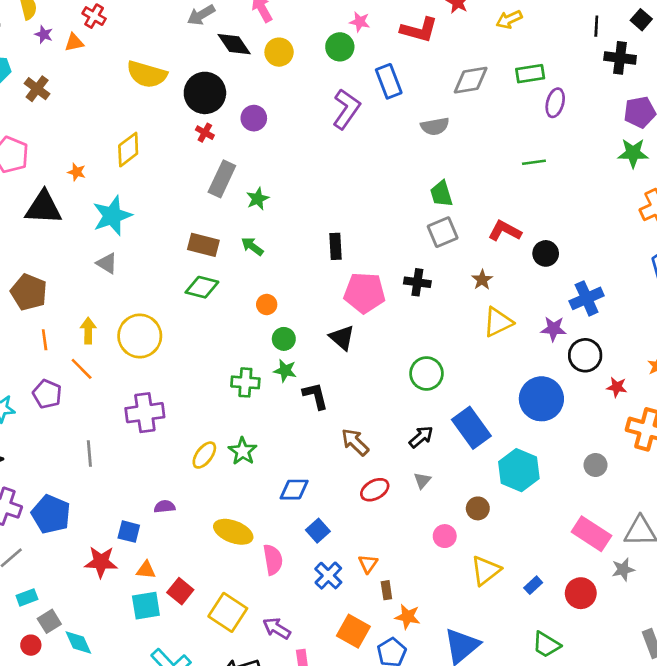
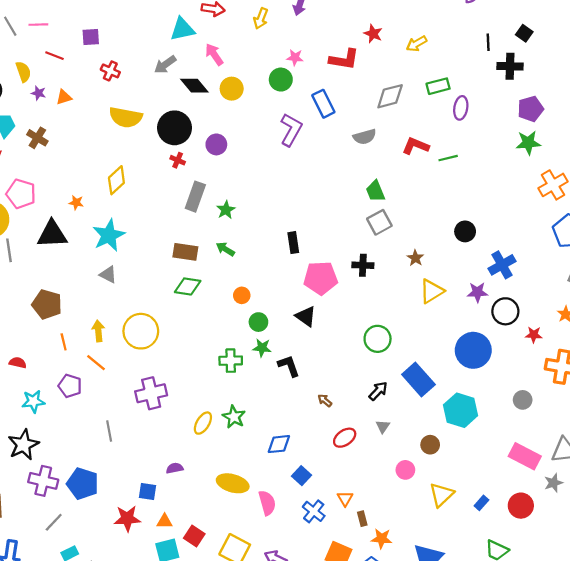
red cross: (94, 16) -> (110, 71), moved
red L-shape: (505, 231) -> (416, 146), moved
brown arrow: (355, 442) -> (325, 400), size x0.6

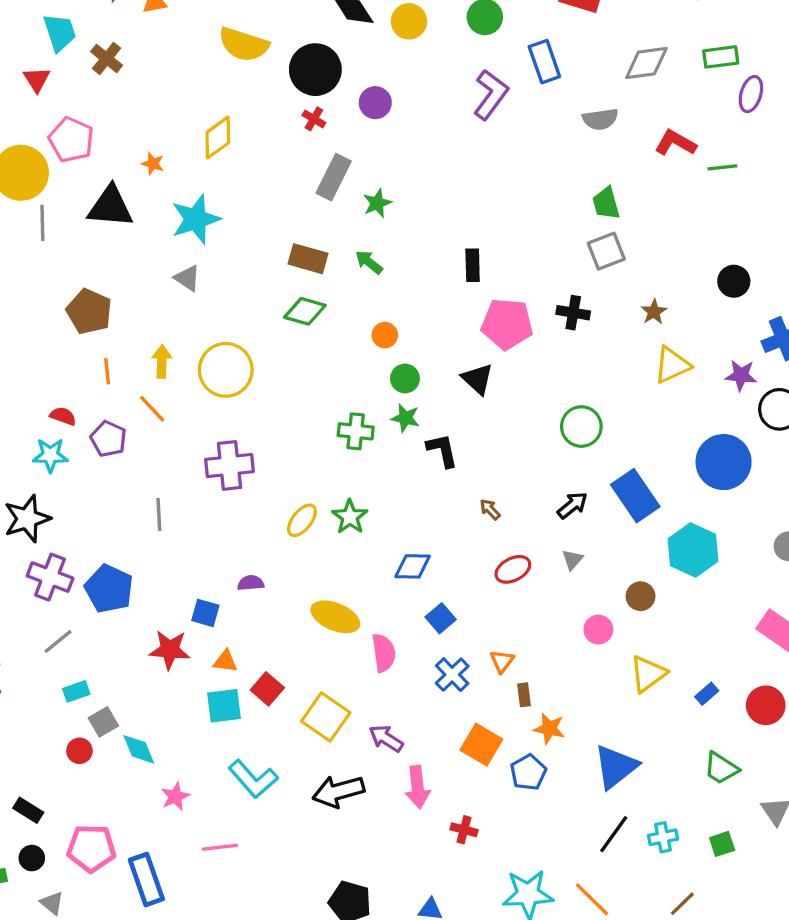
red semicircle: (18, 363) -> (63, 416), moved

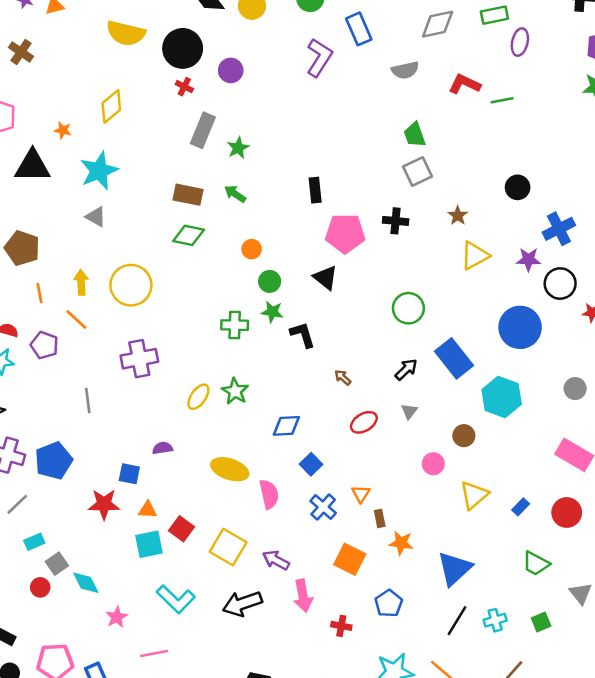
blue pentagon: (109, 589) -> (54, 461), turned 30
blue pentagon: (528, 772) -> (389, 603), moved

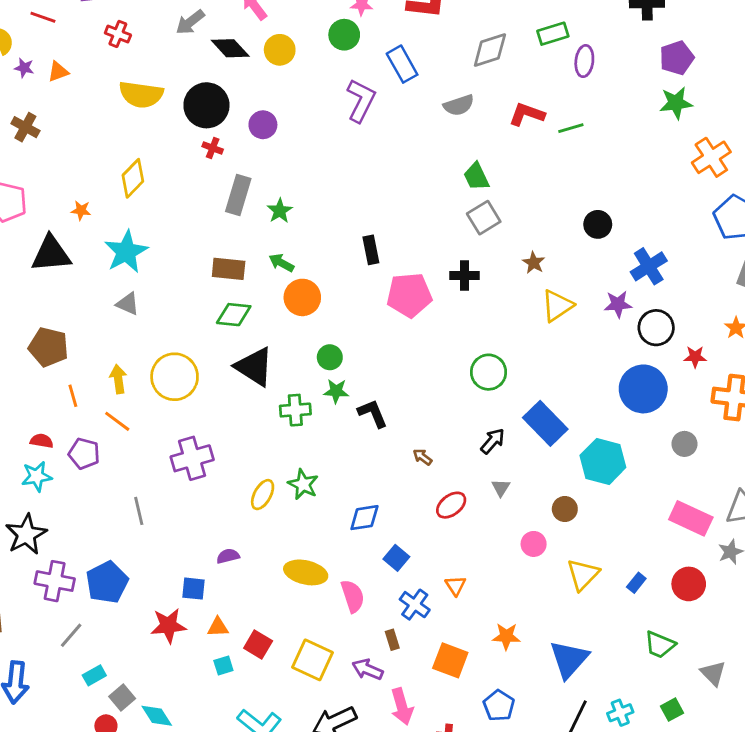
orange circle: (252, 249) -> (302, 297), moved, size x1.6
black triangle: (325, 278) -> (254, 367), moved, size x1.4
blue circle: (520, 327) -> (643, 389), moved
brown rectangle: (380, 518) -> (392, 640), moved
cyan square: (149, 544) -> (223, 665), size x0.6

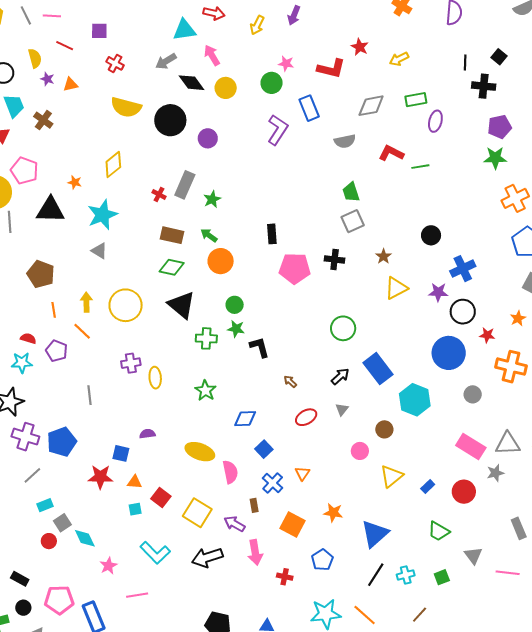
red cross: (213, 148) -> (159, 194), moved
purple cross: (192, 458) -> (131, 363), size x0.7
yellow ellipse: (263, 495) -> (155, 378), moved, turned -40

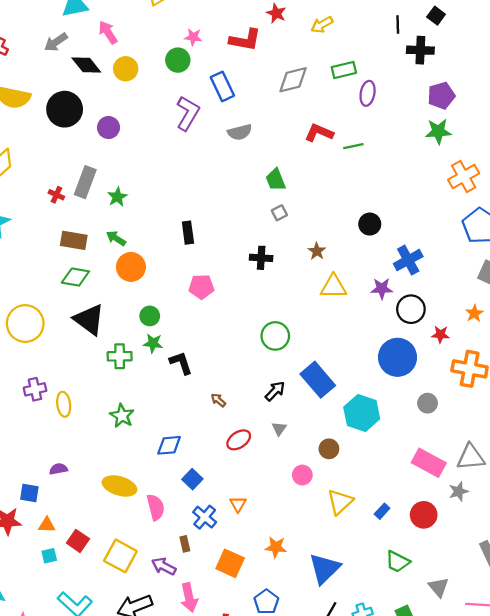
gray semicircle: (345, 141) -> (240, 132), moved
gray square: (353, 221) -> (279, 213), size x0.6
pink pentagon: (295, 268) -> (201, 287), moved, size x0.7
yellow triangle: (396, 288) -> (333, 287), turned 30

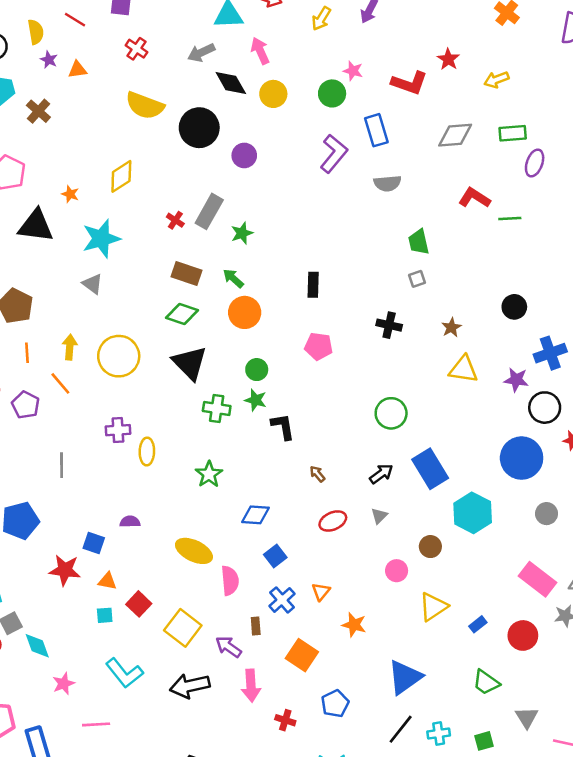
orange star: (276, 547) -> (354, 625), moved

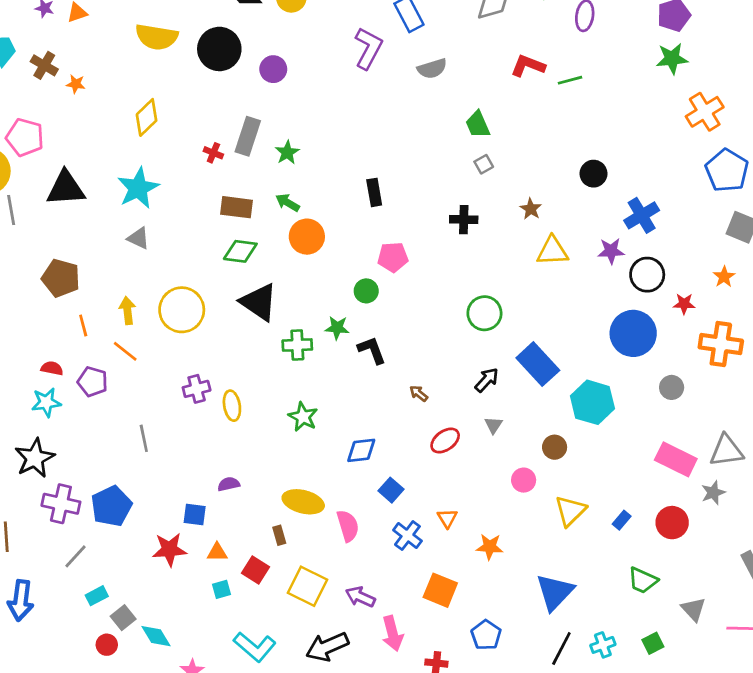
orange star: (70, 194) -> (76, 84), moved
green circle: (257, 370) -> (366, 291), moved
brown rectangle: (256, 626) -> (279, 535), moved

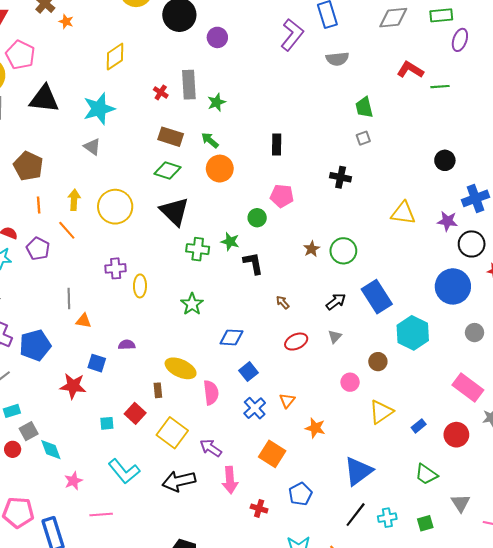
gray rectangle: (248, 136) -> (189, 85), turned -32
brown star: (531, 209) -> (312, 249), moved
orange triangle: (217, 552) -> (83, 321), moved

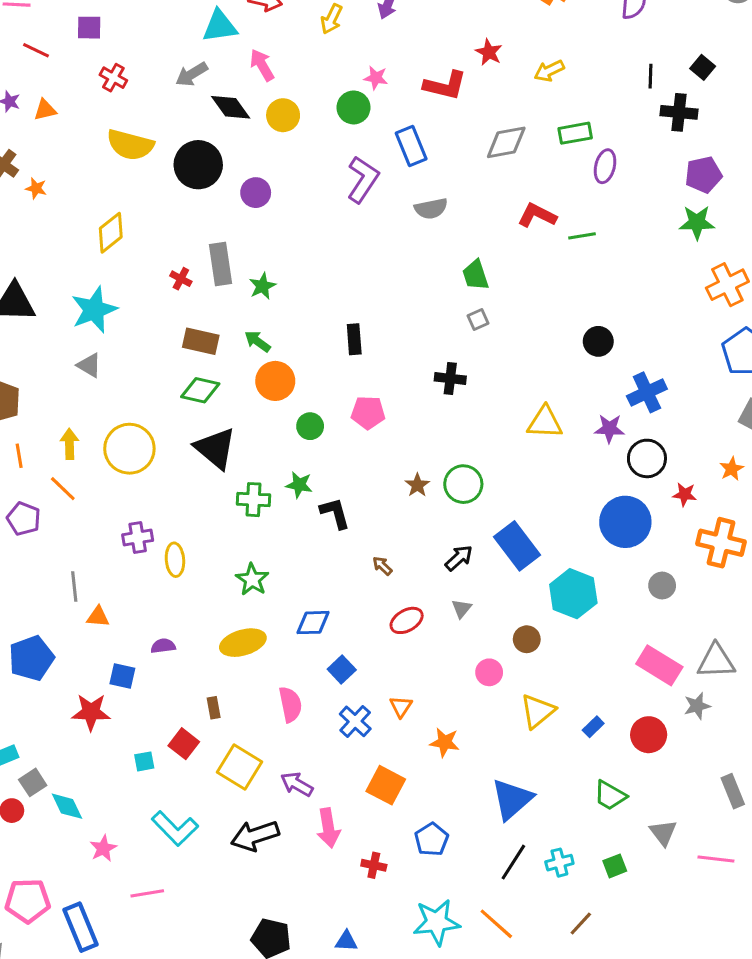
green circle: (257, 218) -> (310, 426), moved
yellow ellipse: (181, 368) -> (243, 643), moved, turned -36

